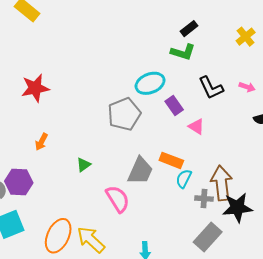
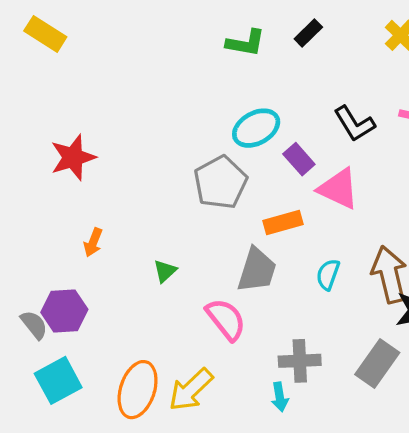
green L-shape: (183, 52) -> (246, 43), moved
pink triangle: (196, 127) -> (338, 189), size x1.6
orange rectangle: (171, 160) -> (283, 223), moved, turned -30
gray cross: (204, 199) -> (300, 361), moved, size x1.4
yellow arrow: (91, 240) -> (191, 390), turned -80

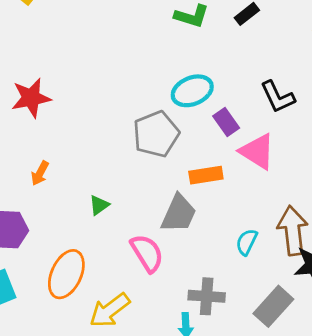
cyan semicircle: (328, 275) -> (247, 242), moved
orange ellipse: (138, 390) -> (66, 274), moved

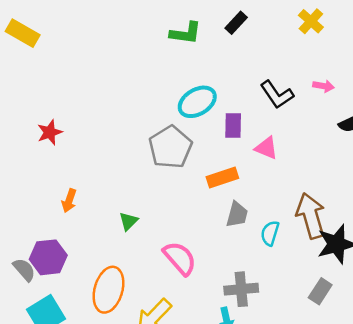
red star: (31, 98) -> (50, 132), size x0.7
purple rectangle: (226, 122) -> (233, 125), turned 45
pink triangle: (257, 151) -> (266, 148), size x0.7
gray trapezoid: (179, 214) -> (237, 215), moved, size x0.7
gray rectangle: (273, 306) -> (320, 291), moved, size x0.7

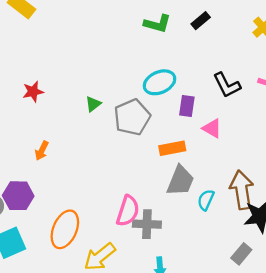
gray trapezoid: (237, 215) -> (180, 181), size x1.4
green triangle: (128, 221) -> (93, 104), moved
pink semicircle: (180, 258) -> (128, 211), turned 52
gray cross: (241, 289) -> (147, 224), moved

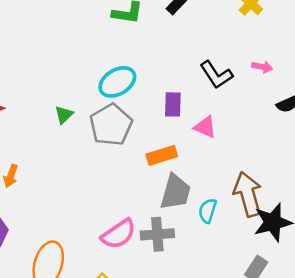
cyan ellipse: (160, 82) -> (117, 82), moved
pink semicircle: (128, 211) -> (119, 234), turned 44
gray cross: (147, 224) -> (157, 234), moved

